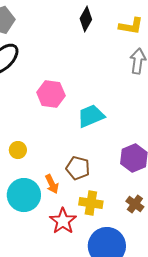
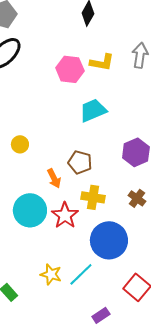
yellow L-shape: (131, 26) -> (102, 62), moved
pink hexagon: (51, 94) -> (70, 69), moved
cyan circle: (24, 195) -> (30, 210), moved

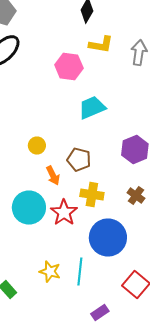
yellow L-shape: (102, 62) -> (101, 44), moved
yellow circle: (20, 144) -> (37, 146), moved
cyan line: (81, 274) -> (80, 272), turned -40

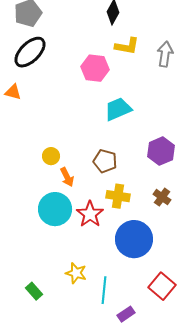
yellow circle: (37, 146) -> (51, 156), moved
orange arrow: (53, 176) -> (67, 177), moved
cyan line: (80, 272) -> (104, 290), moved

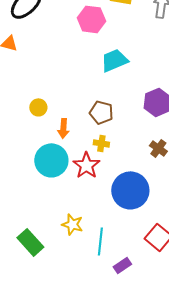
yellow circle: (51, 156) -> (38, 107), moved
orange arrow: (67, 177) -> (63, 128), turned 30
yellow cross: (118, 196) -> (101, 143), moved, size x0.7
green rectangle: (34, 291) -> (30, 242), size x1.5

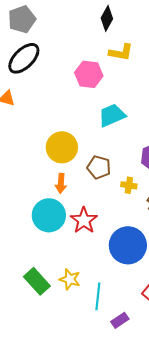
yellow circle: (38, 107) -> (62, 147), moved, size x1.8
yellow cross: (101, 143) -> (129, 185), moved
green rectangle: (30, 242) -> (37, 281), moved

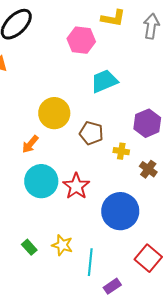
orange arrow: (61, 183) -> (30, 144), moved, turned 36
green rectangle: (37, 281) -> (29, 247), size x0.6

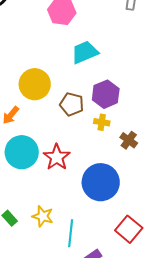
purple hexagon: (147, 123) -> (106, 94), moved

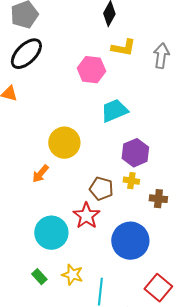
brown pentagon: (72, 104) -> (101, 189), moved
brown cross: (129, 140) -> (158, 199), turned -30
cyan circle: (22, 152) -> (51, 233), moved

